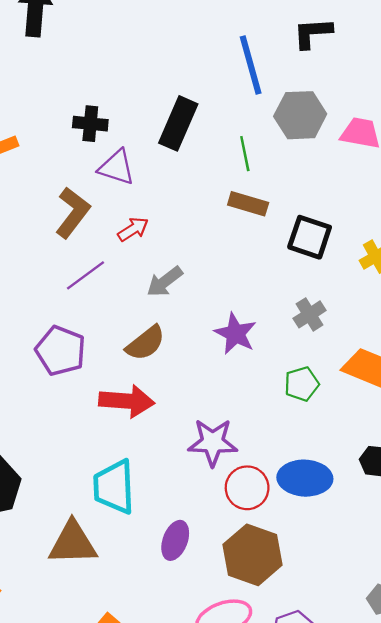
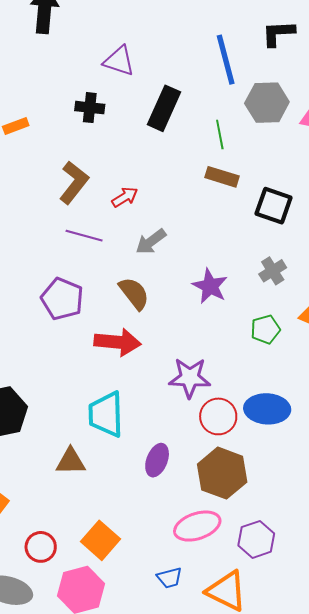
purple triangle: (117, 167) -> (119, 61), moved
purple line: (85, 275) -> (84, 236), turned 51
brown semicircle: (146, 343) -> (134, 293), turned -90
brown triangle: (73, 543) -> (71, 461), size x0.7

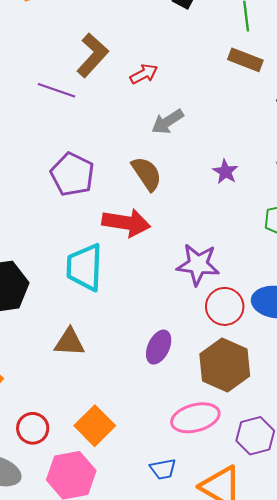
purple line: (84, 236) -> (57, 90), moved
purple star: (210, 286) -> (225, 172), size x0.7
cyan trapezoid: (106, 414) -> (85, 267), moved

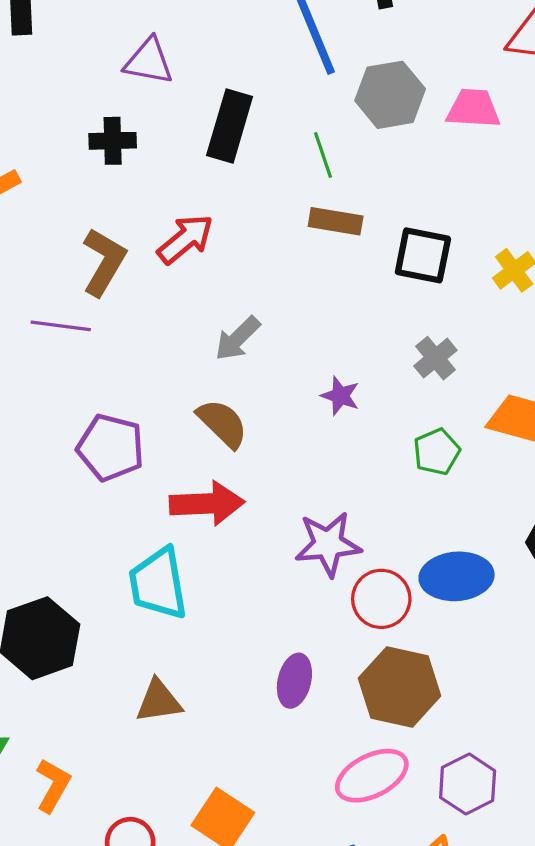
red arrow: (144, 74) -> (185, 239), moved, size x1.4

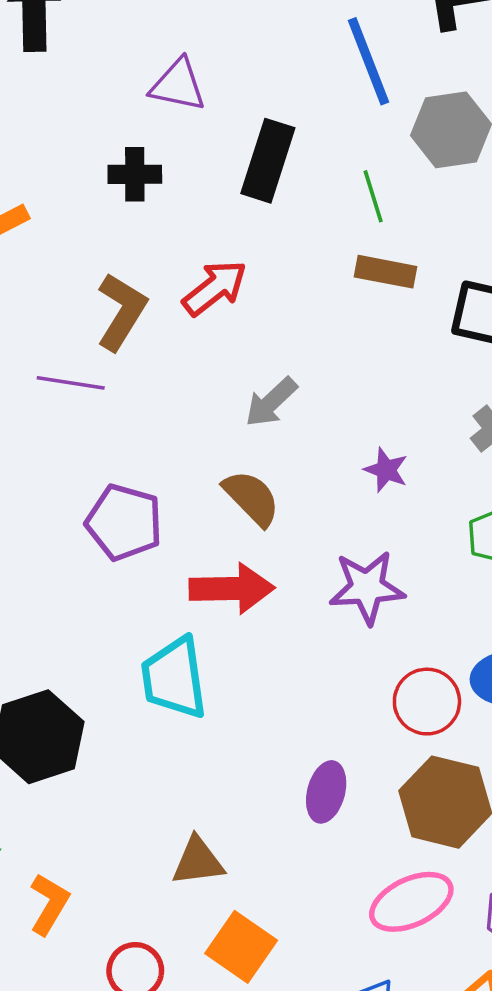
purple star: (328, 544) -> (367, 587), moved
brown triangle: (159, 701) -> (198, 861), moved

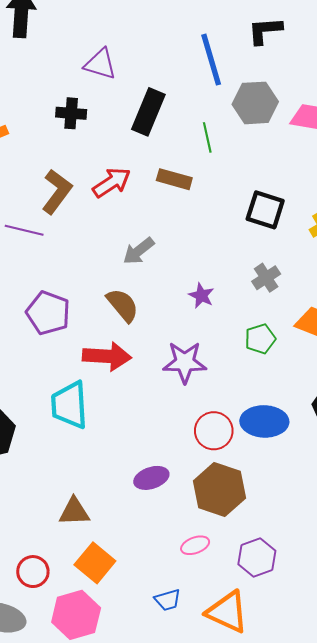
brown rectangle: (386, 272) -> (174, 179), moved
purple ellipse: (326, 792) -> (151, 478), turned 52
pink ellipse: (411, 902) -> (195, 545), size x0.6

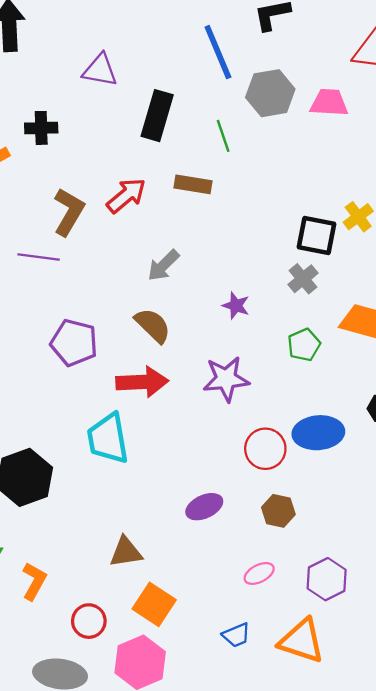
black cross: (71, 113) -> (41, 128), moved
black square: (265, 210) -> (317, 236), moved
brown hexagon: (219, 489) -> (278, 511), size x0.6

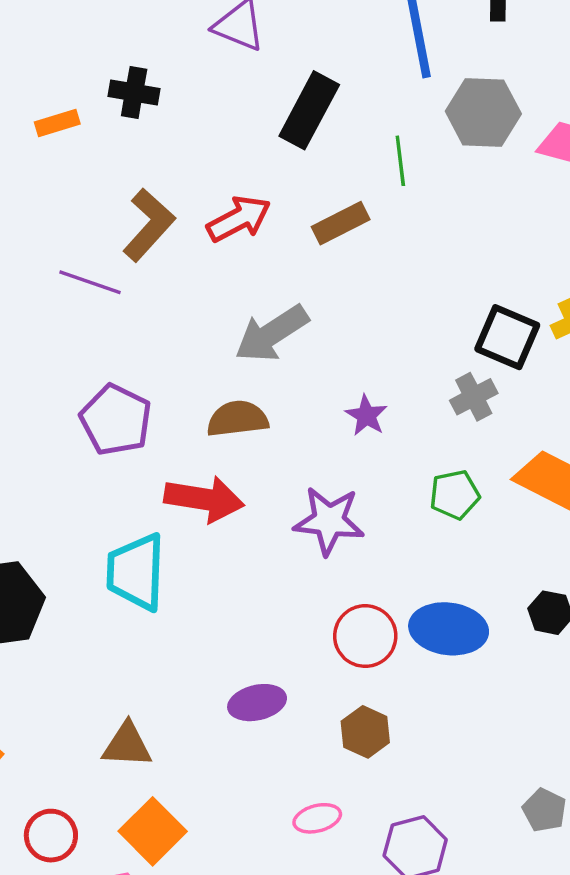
brown rectangle: (193, 184) -> (341, 223), turned -48
gray arrow: (163, 265) -> (272, 334), size x1.4
brown semicircle: (153, 325) -> (237, 419), turned -63

